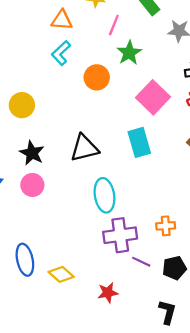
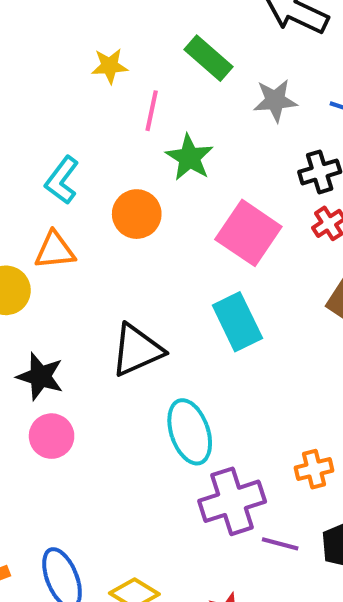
orange triangle: (62, 20) -> (55, 250), moved

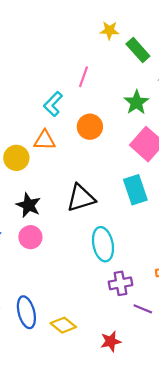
yellow star: (110, 66) -> (109, 30), moved
pink line: (152, 111) -> (83, 77), moved
green star: (189, 158) -> (136, 102), moved
purple cross: (232, 501) -> (120, 283), size x0.7

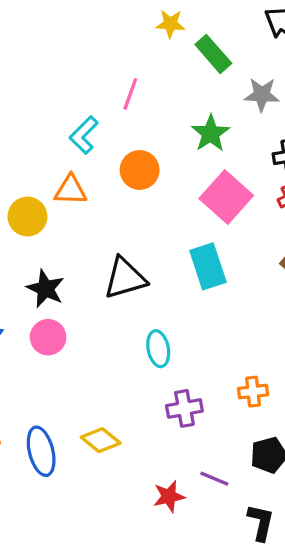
cyan ellipse: (103, 244) -> (158, 349), size x0.7
purple line: (143, 309) -> (214, 479), moved
yellow diamond: (63, 325) -> (101, 440), moved

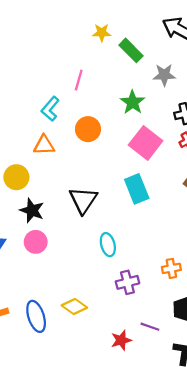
yellow circle: (27, 217) -> (16, 177), moved
black triangle: (125, 278) -> (83, 200), turned -36

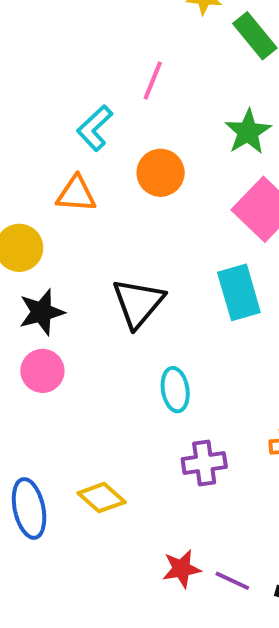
black star: (32, 210) -> (42, 312), turned 30
purple line: (150, 327) -> (232, 581), moved

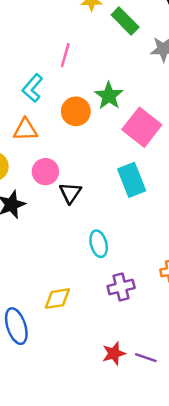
green star: (248, 132) -> (109, 96), moved
black triangle: (138, 303) -> (70, 193), size x0.7
pink circle: (42, 371) -> (45, 172), moved
yellow diamond: (102, 498) -> (57, 299), moved, turned -44

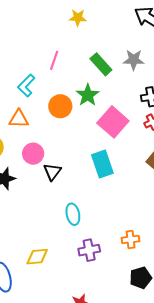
green rectangle: (125, 21) -> (101, 64), moved

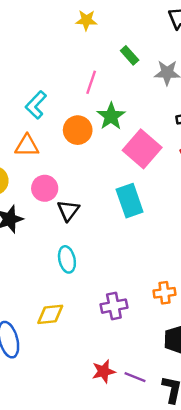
yellow star: (78, 18) -> (86, 20), moved
pink line: (54, 60) -> (91, 82), moved
green rectangle: (101, 64) -> (130, 55), moved, size x0.7
cyan ellipse: (73, 214) -> (67, 259), moved

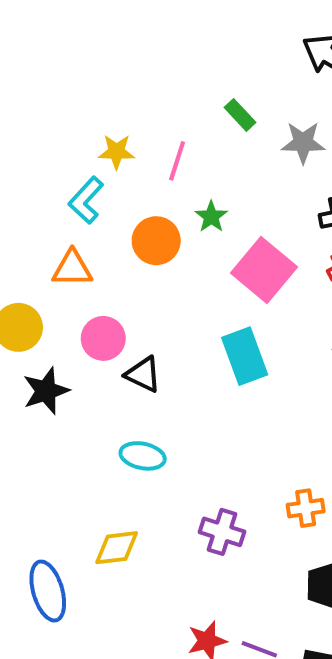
yellow star: (86, 20) -> (117, 152), moved
green star: (111, 116) -> (211, 217), size x0.7
black triangle: (68, 210) -> (143, 374), turned -40
cyan ellipse: (67, 259) -> (143, 456), turned -65
purple cross: (114, 306) -> (222, 532), turned 30

